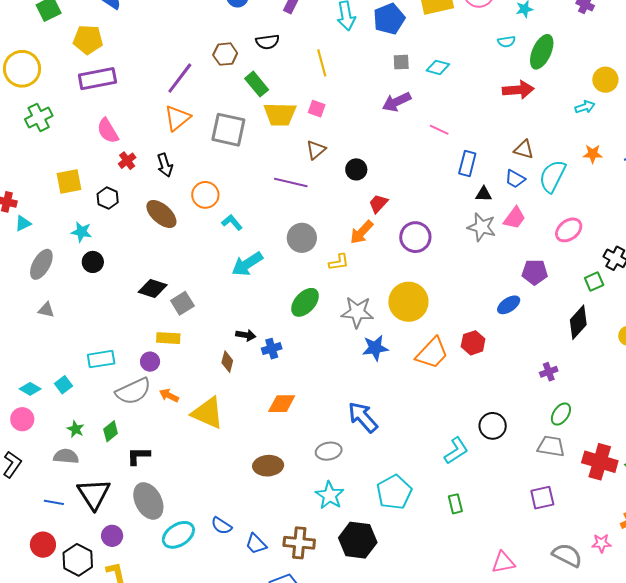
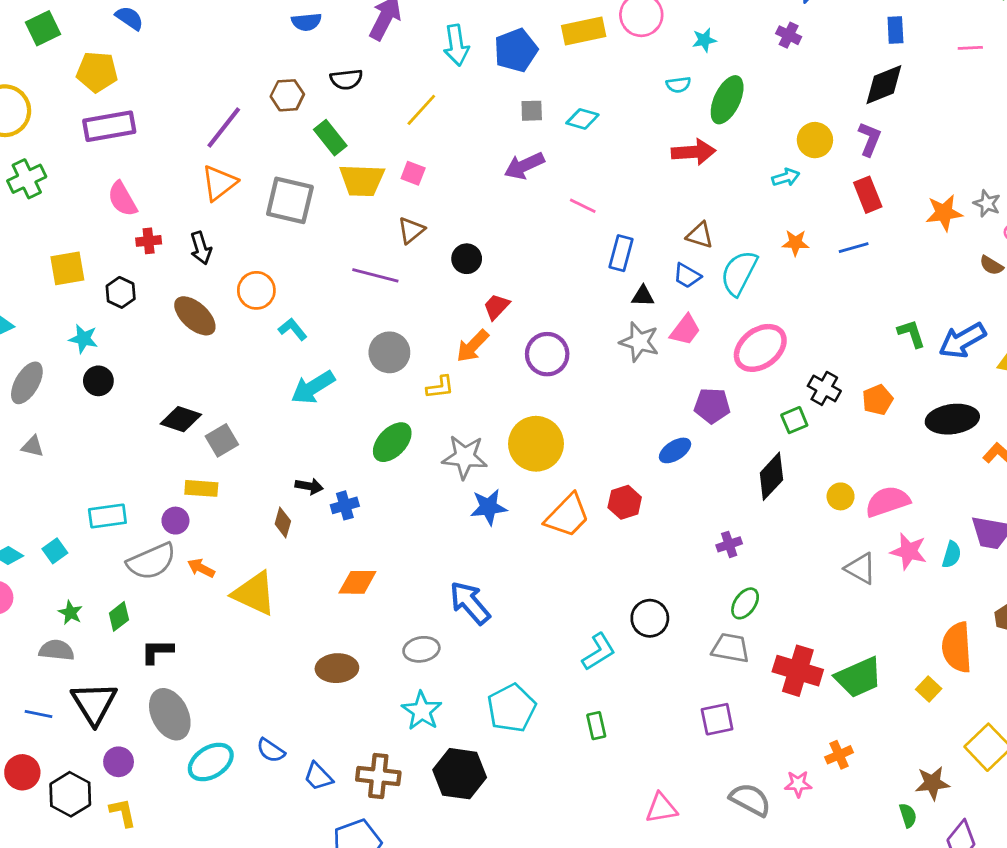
yellow line: (322, 63) -> (421, 110), turned 56
red cross: (127, 161) -> (149, 241), turned 30
pink ellipse: (569, 230) -> (760, 348), size x1.4

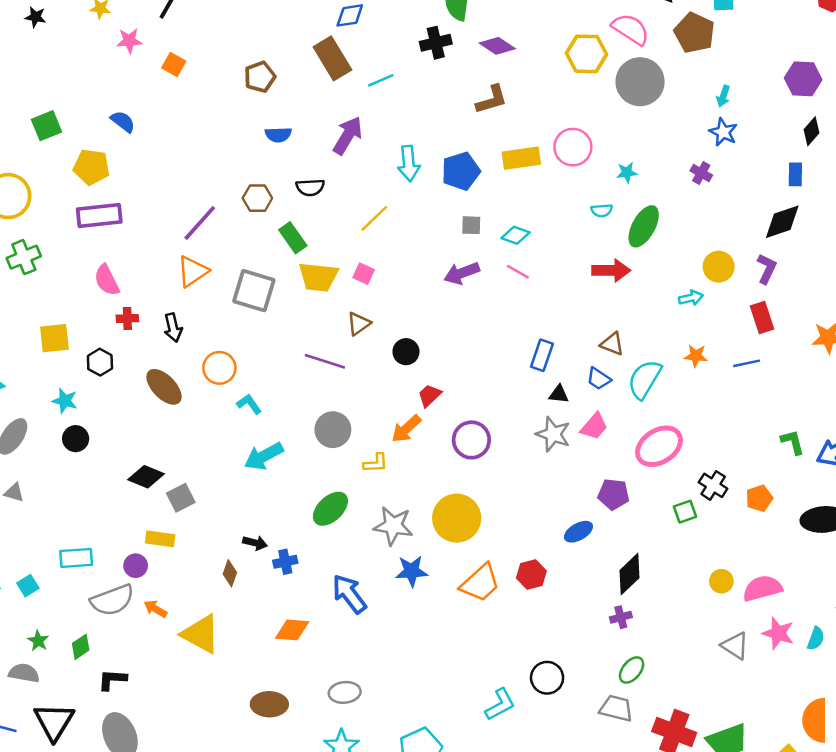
pink line: (583, 206) -> (518, 272), moved
black diamond: (771, 476) -> (630, 574), moved
blue arrow: (470, 603) -> (349, 594), moved

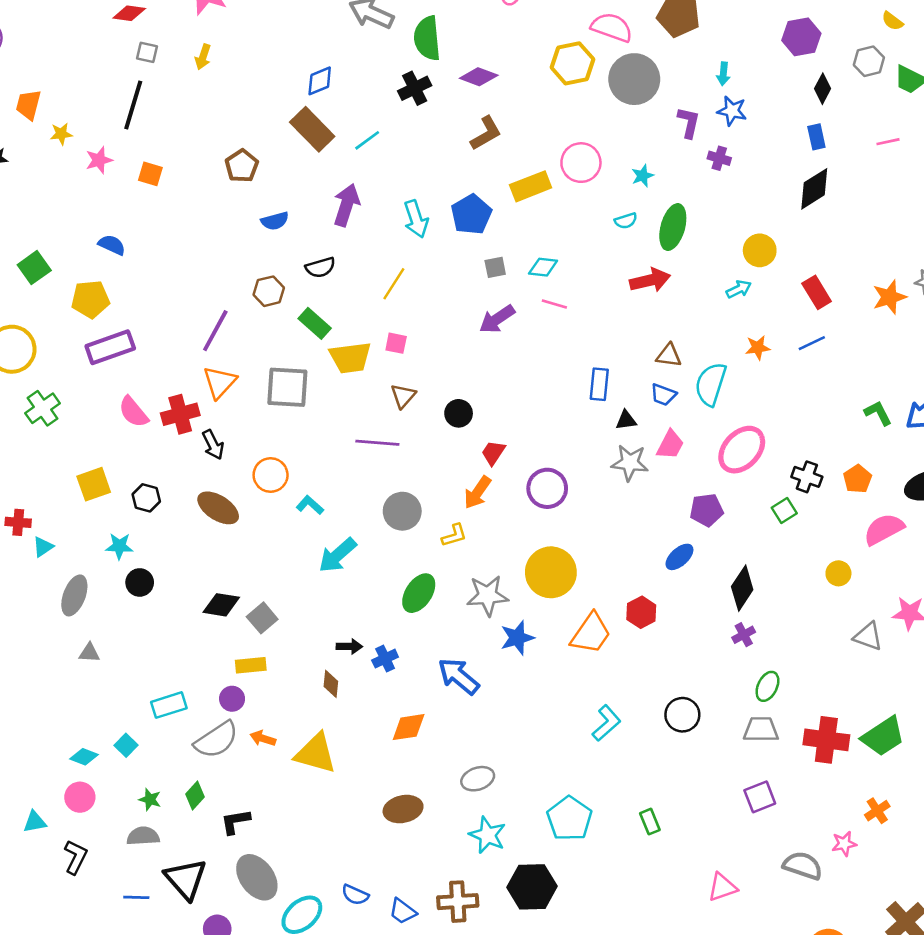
purple L-shape: (767, 269) -> (689, 122), moved
red cross: (127, 318) -> (180, 414), moved, size x1.6
pink semicircle: (762, 588) -> (884, 529), moved
cyan L-shape: (500, 704) -> (606, 723), moved

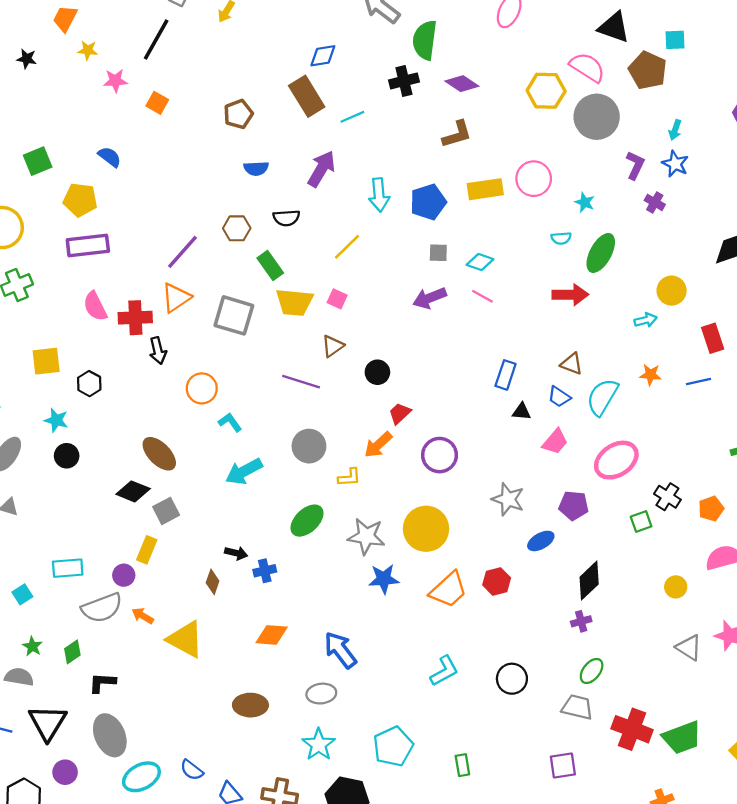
cyan star: (643, 176) -> (585, 202), turned 30
gray star: (630, 463) -> (508, 499), moved
brown ellipse: (218, 508) -> (159, 454), moved
yellow rectangle: (251, 665) -> (147, 550), turned -75
blue arrow: (459, 676) -> (340, 650), moved

